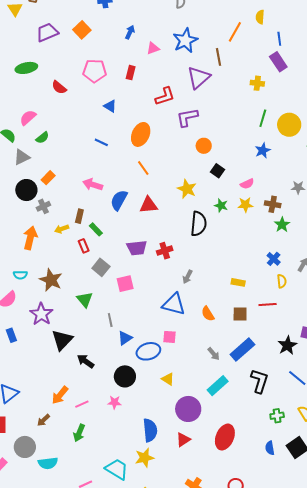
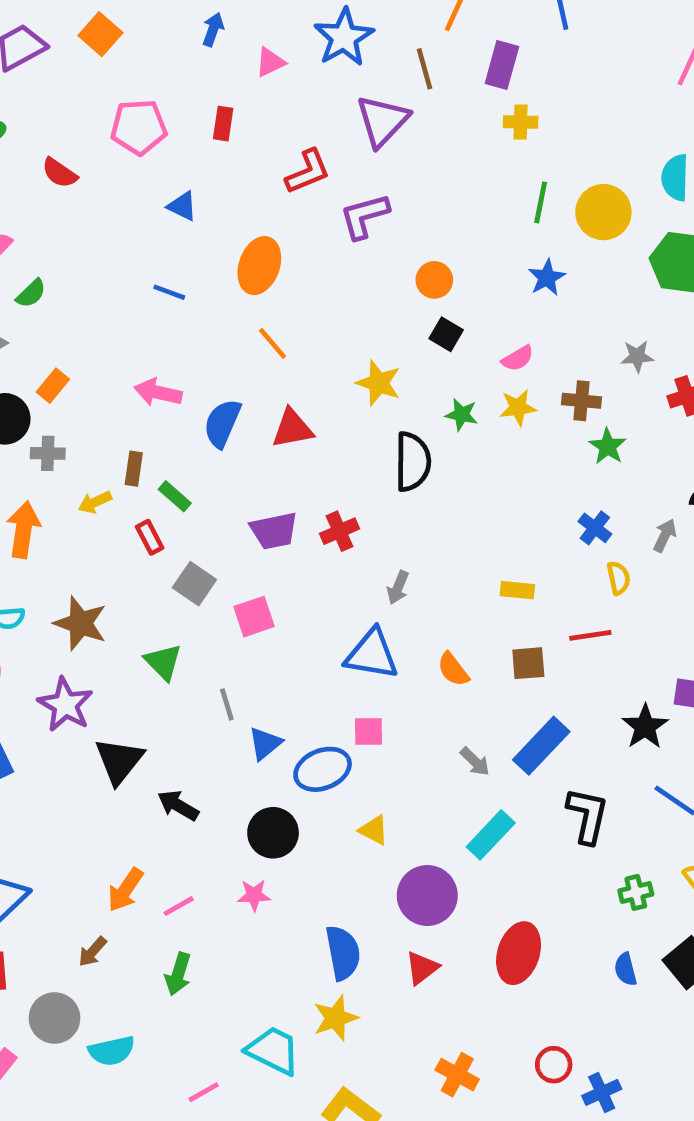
purple rectangle: (278, 62) -> (502, 65), moved, turned 54
orange circle: (204, 146) -> (434, 280), moved
gray cross: (43, 206) -> (48, 453), turned 32

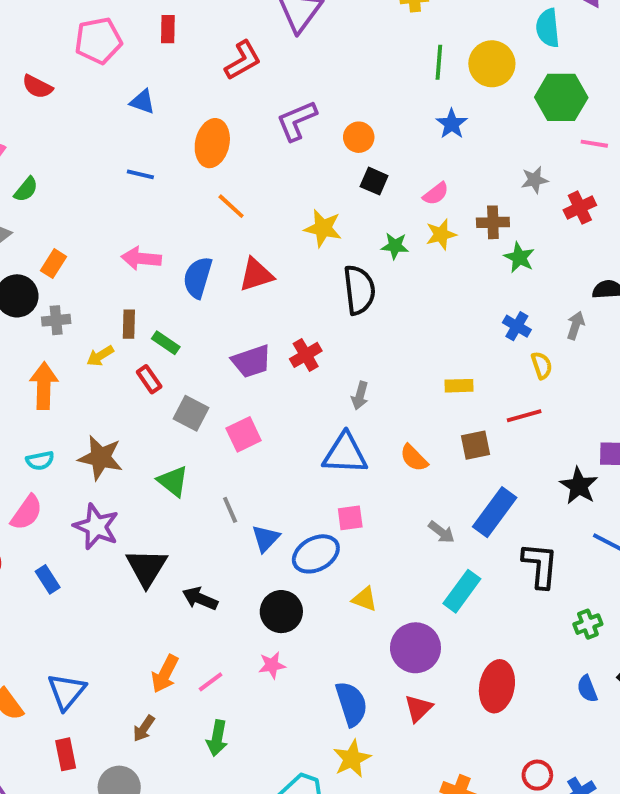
purple L-shape: (364, 216) -> (297, 121), moved

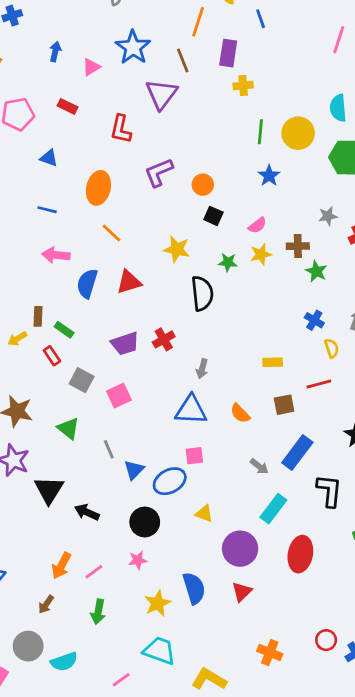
red rectangle: (168, 29) -> (68, 106), turned -66
red L-shape: (243, 60) -> (121, 129), turned 132
pink arrow: (141, 258) -> (56, 255), moved
red ellipse: (497, 686) -> (300, 554), moved
yellow star: (352, 759) -> (158, 603), moved

